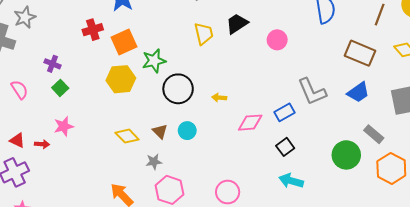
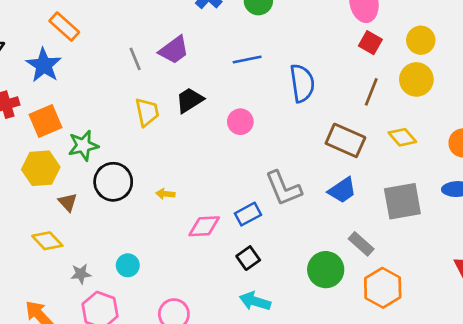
brown triangle: (160, 131) -> (68, 202), moved
cyan circle: (187, 131) -> (128, 265), moved

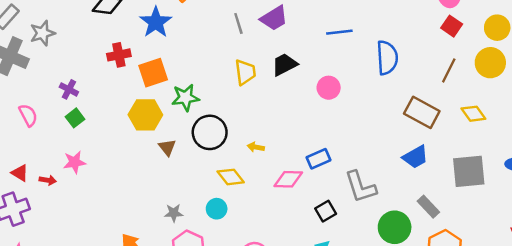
gray L-shape: (283, 188) -> (360, 187), moved
blue rectangle: (248, 214) -> (319, 159), moved
yellow diamond: (47, 241) -> (231, 177), moved

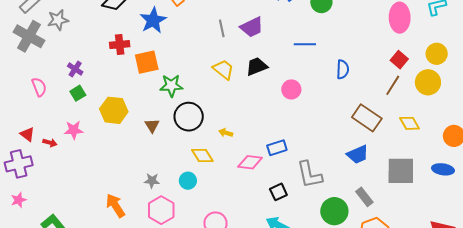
red square: (452, 26) -> (399, 60), moved
blue semicircle: (387, 58) -> (343, 69), size x0.7
yellow trapezoid: (245, 72) -> (223, 70), turned -50
yellow hexagon: (145, 115) -> (114, 110), moved

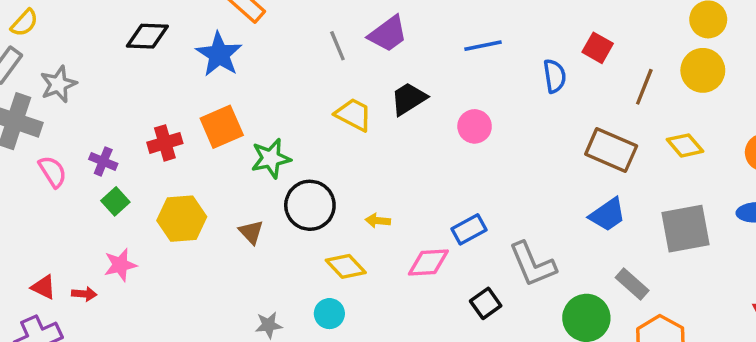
red cross: (120, 45) -> (165, 143), moved
red square: (399, 60) -> (598, 48), moved
pink semicircle: (39, 87) -> (53, 172), moved

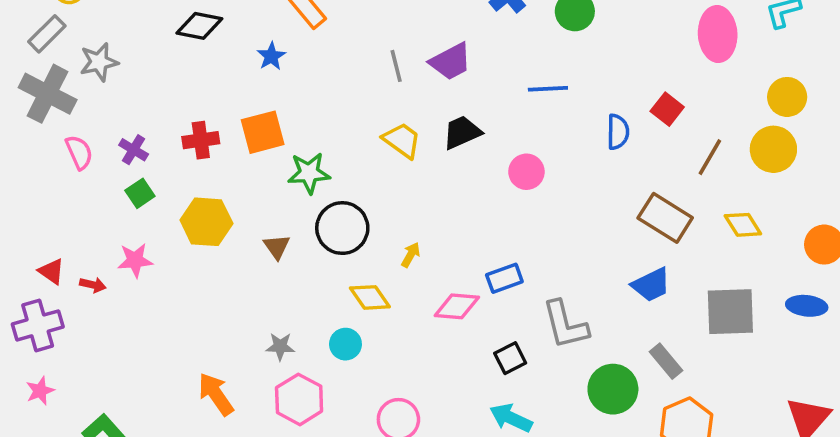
blue star: (219, 54) -> (271, 56), size x0.6
yellow arrow: (378, 221) -> (411, 255), turned 105

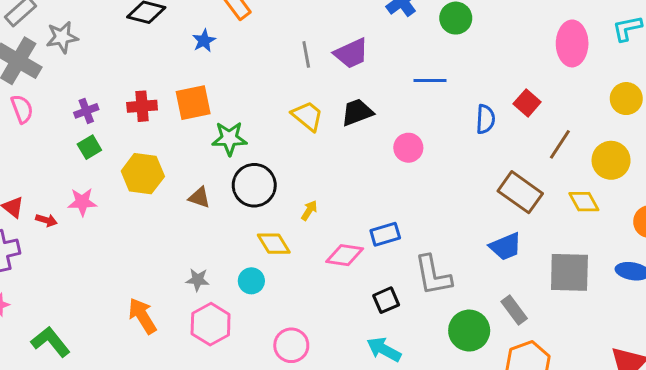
yellow circle: (773, 149) -> (611, 160), moved
purple cross: (134, 150) -> (86, 111), turned 35
pink semicircle: (79, 152) -> (22, 109), moved
brown triangle: (277, 247) -> (199, 197), turned -40

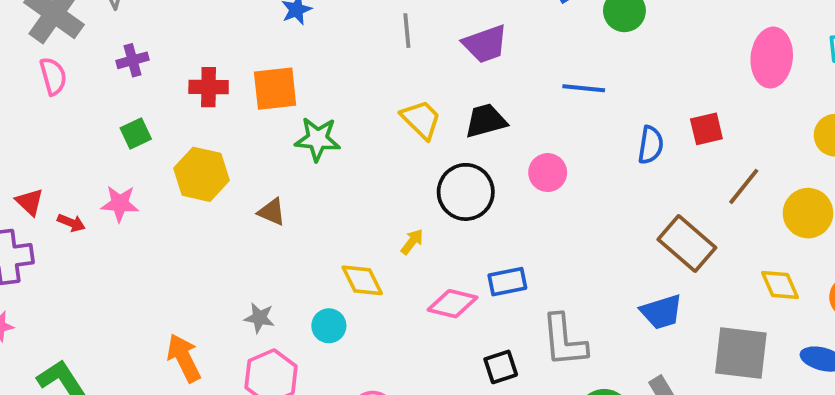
gray line: (306, 54) -> (407, 31), moved
red square: (527, 103) -> (706, 129), turned 30
purple cross: (86, 111) -> (133, 60), moved
black circle: (254, 185) -> (466, 192), moved
yellow diamond: (584, 202) -> (780, 285), moved

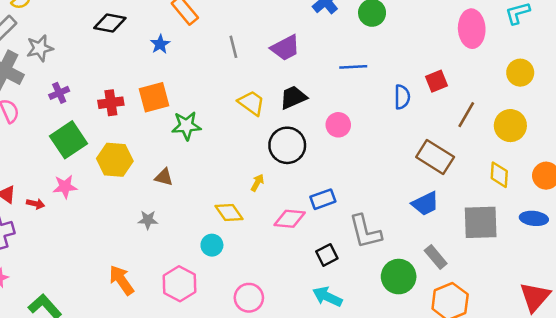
green square: (136, 134) -> (68, 140), size x1.8
yellow diamond: (780, 285) -> (499, 175), turned 36
gray star: (259, 318) -> (148, 220), moved

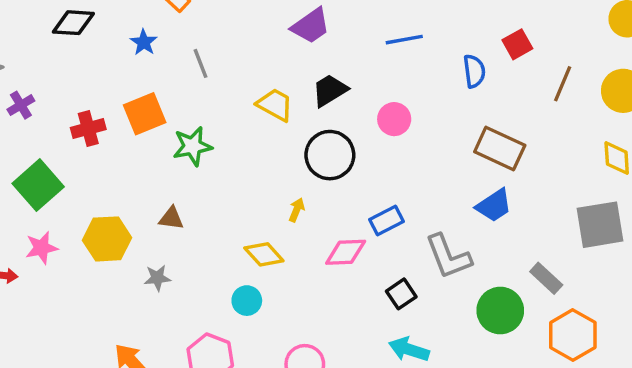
gray line: (233, 47) -> (201, 63), moved
purple cross: (59, 93) -> (21, 105), moved
brown rectangle: (435, 157) -> (500, 149), moved
yellow hexagon: (115, 160) -> (107, 239), moved
blue trapezoid: (425, 204) -> (494, 205), moved

